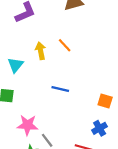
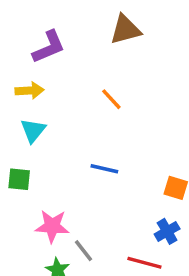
yellow arrow: (41, 51) -> (30, 90), moved, turned 98

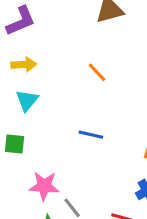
purple L-shape: (49, 47) -> (21, 21), moved

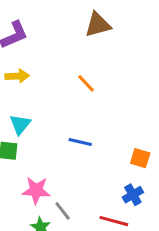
cyan triangle: (27, 100) -> (20, 124), moved

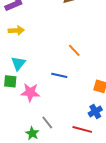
orange line: (86, 83) -> (74, 50), moved
pink star: (36, 190) -> (30, 92), moved

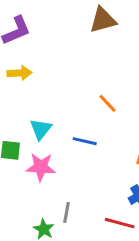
cyan triangle: (18, 63) -> (41, 129), moved
gray line: (47, 122) -> (66, 212), turned 48

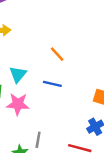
orange line: (107, 103) -> (57, 54), moved

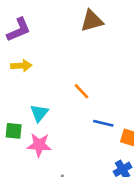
blue line: (52, 84) -> (103, 123), moved

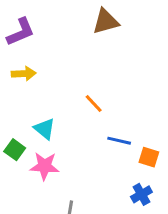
cyan triangle: (39, 113) -> (45, 129), turned -30
green square: (14, 131) -> (15, 150), turned 30

